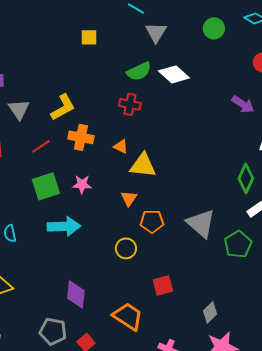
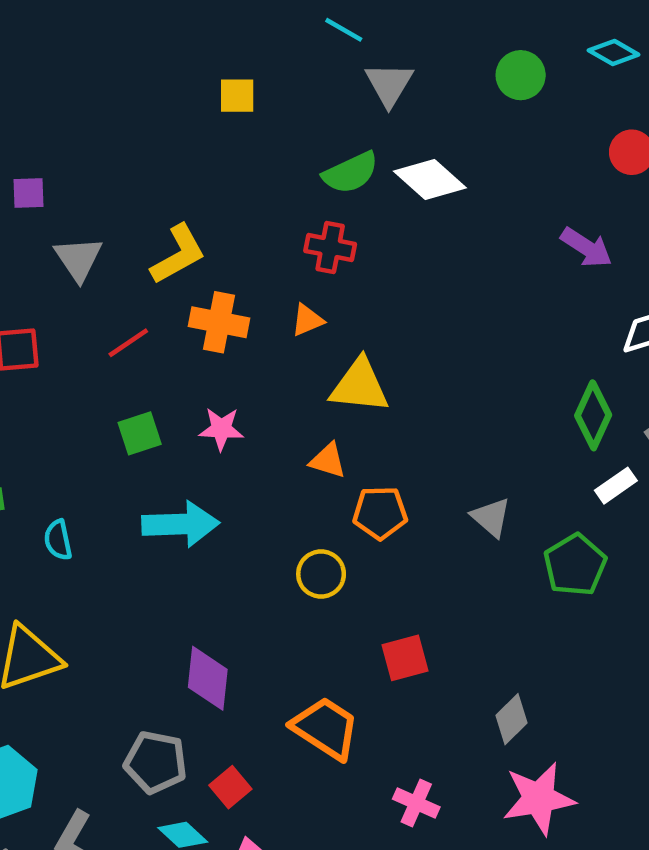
orange triangle: (121, 146) -> (307, 320), moved, turned -49
green square: (46, 186) -> (140, 433), size x0.7
orange triangle: (129, 198) -> (328, 461), turned -48
gray triangle: (201, 223) -> (491, 517), size x0.6

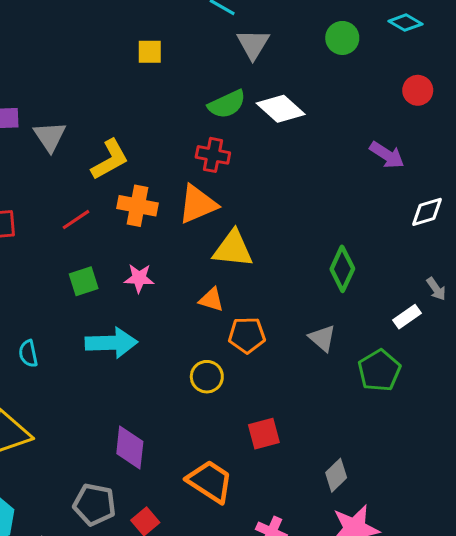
gray triangle: (78, 259) -> (50, 136), moved
orange triangle: (307, 320) -> (198, 204), size x1.8
green diamond: (593, 415) -> (342, 269), moved

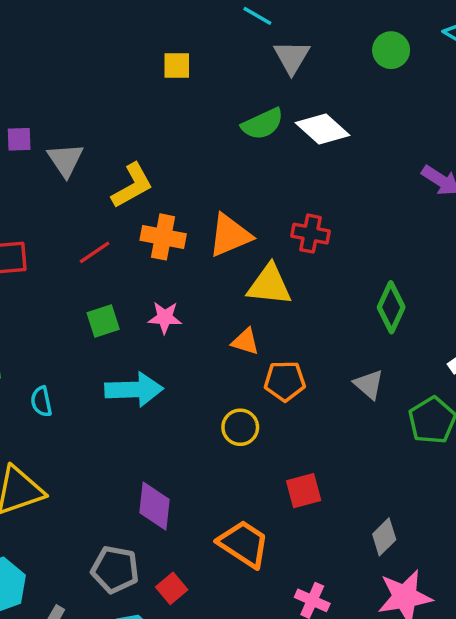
red cross: (213, 155) -> (311, 234), moved

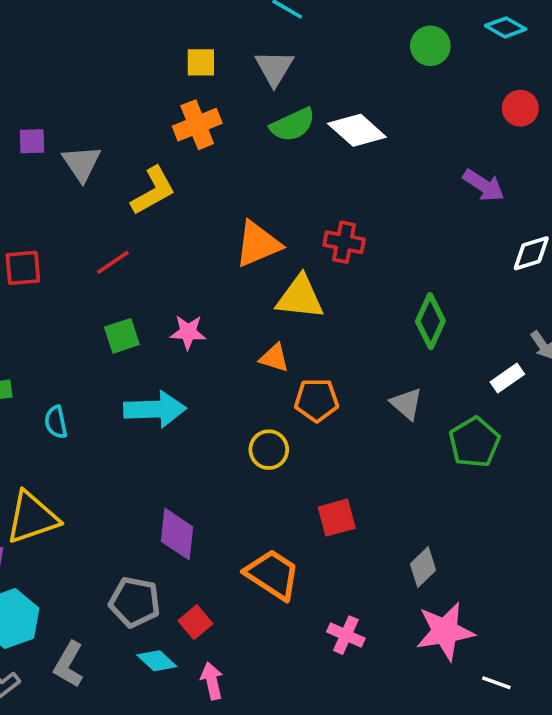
gray triangle: (292, 57) -> (274, 68), moved
orange cross: (163, 237) -> (197, 125), moved, turned -33

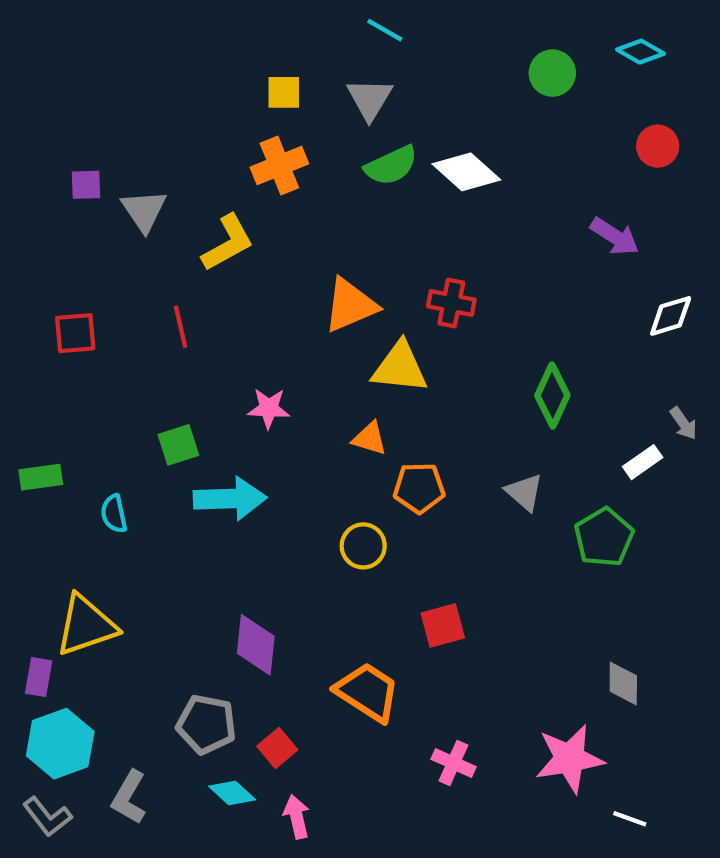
red line: (113, 262) -> (181, 327), turned -69
green square: (122, 336) -> (178, 445), moved
gray diamond: (423, 567) -> (623, 683), moved, turned -45

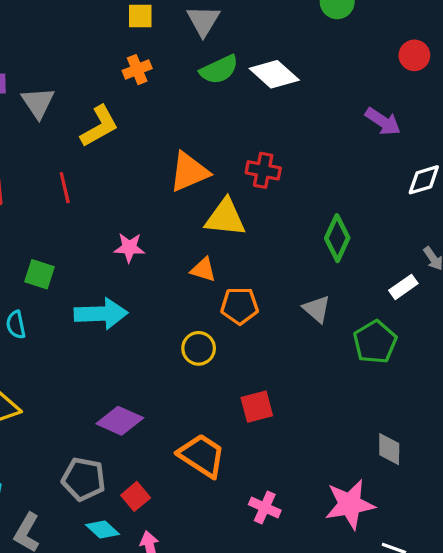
orange cross: (279, 165) -> (137, 70), size x0.7
green square: (178, 445) -> (39, 274), moved, turned 36
purple diamond: (256, 645) -> (120, 421), turned -72

